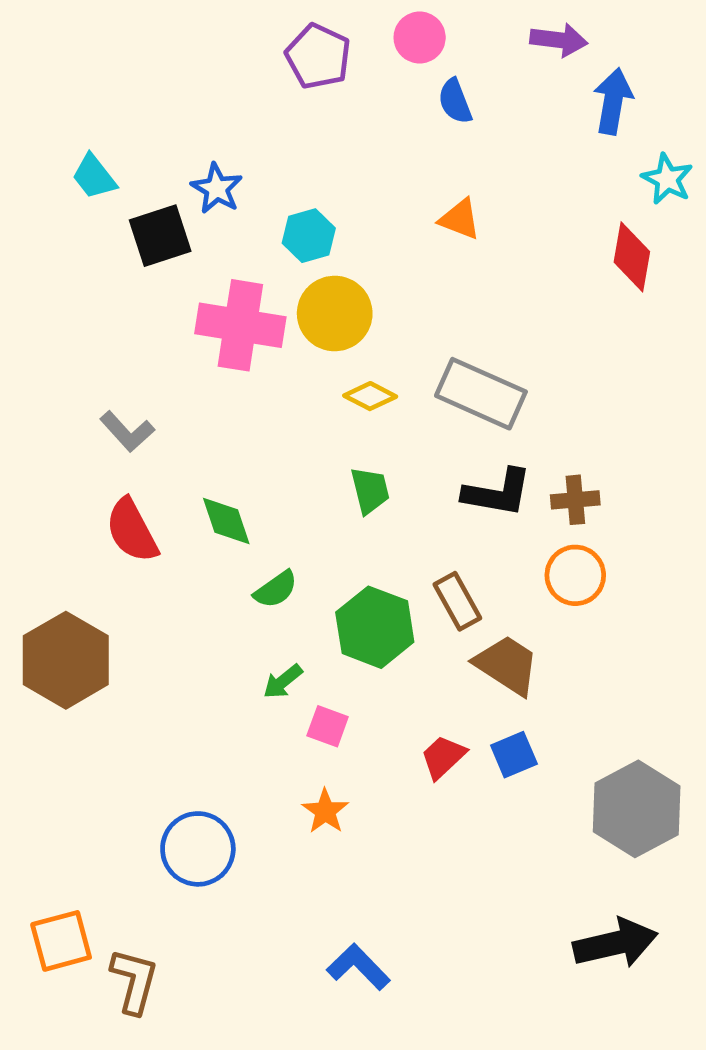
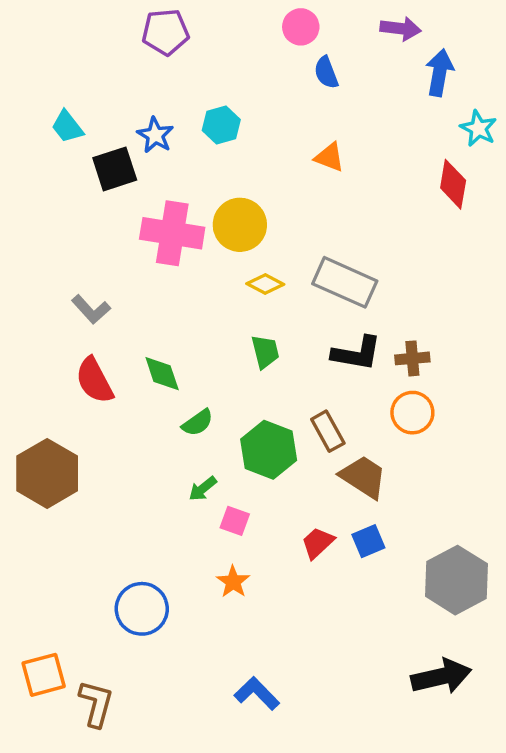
purple pentagon: (318, 56) -> (165, 32), moved, turned -30
cyan hexagon: (309, 236) -> (221, 125), moved

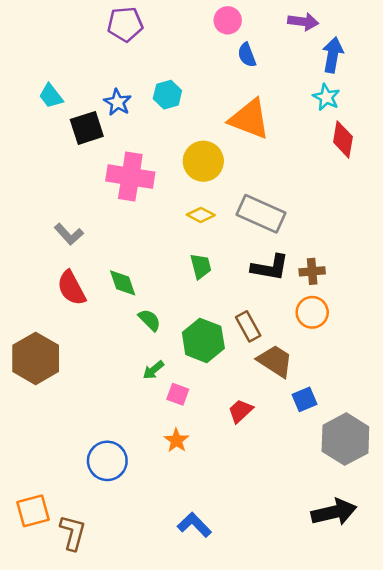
cyan star: (478, 128) -> (326, 97), moved
orange triangle: (330, 157) -> (249, 119), size x1.8
yellow circle: (240, 225) -> (203, 161), moved
green semicircle: (198, 423) -> (150, 320), turned -100
blue square: (368, 541) -> (305, 399), moved

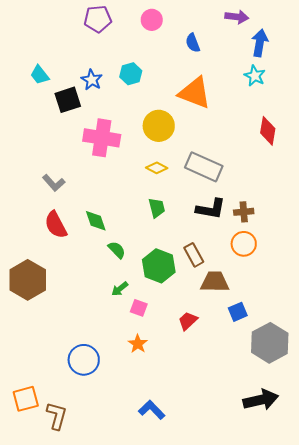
pink circle: (228, 20) -> (152, 20), moved
red diamond: (343, 139) -> (268, 131), moved
brown trapezoid: (275, 361) -> (215, 282), turned -32

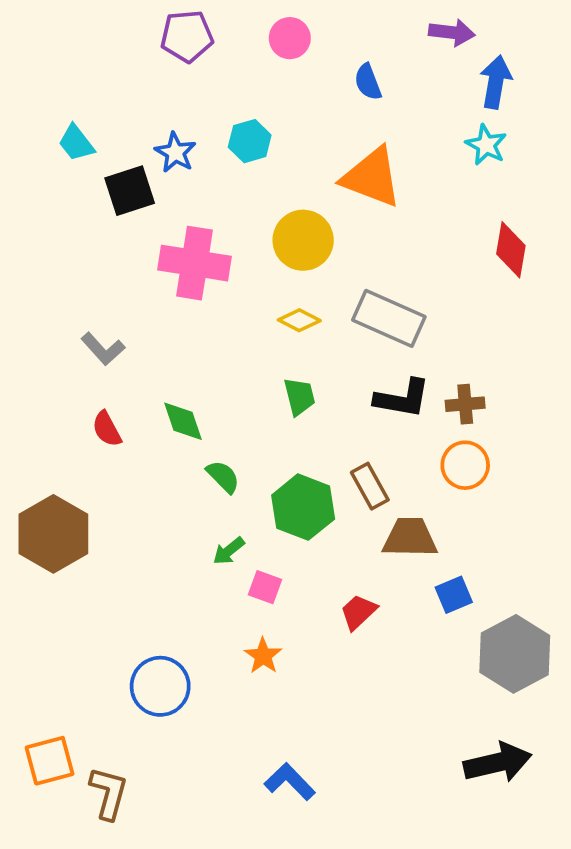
red semicircle: (56, 225) -> (107, 429), size x0.7

